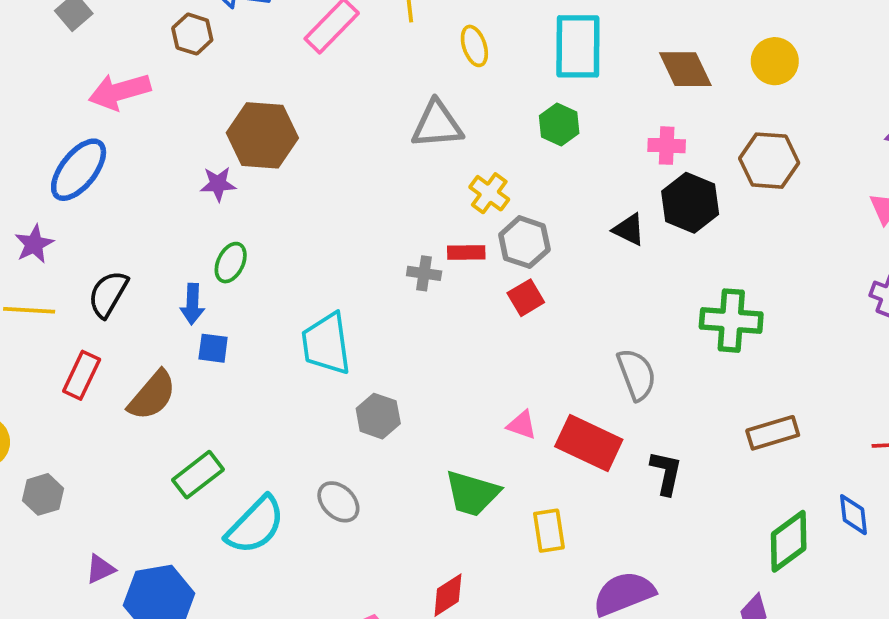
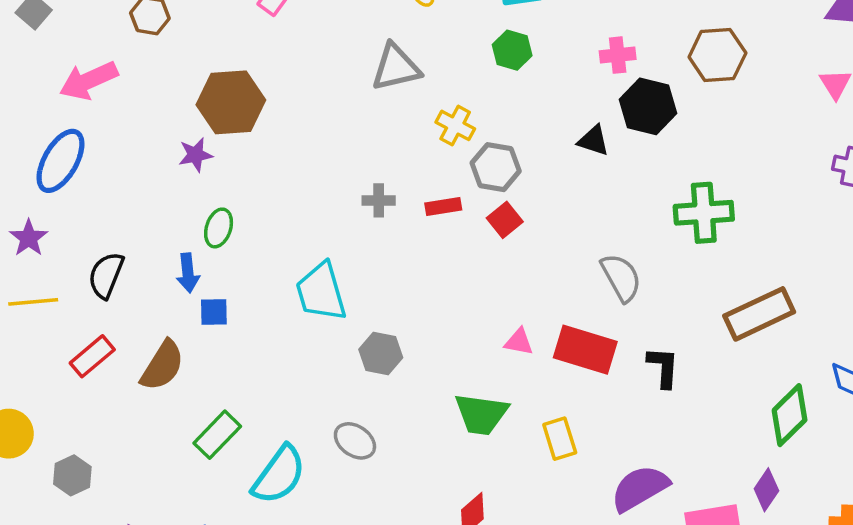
red rectangle: (466, 253) -> (443, 207), moved
gray cross: (424, 273) -> (379, 200), moved
red rectangle: (82, 375) -> (92, 356), turned 33
brown rectangle: (773, 433) -> (759, 314), size x1.4

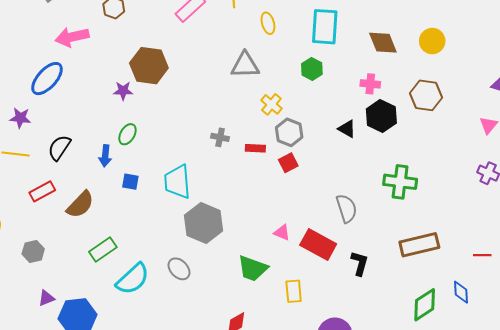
purple star: (29, 238) -> (20, 118), turned 30
blue square: (214, 312) -> (130, 182), moved
gray hexagon: (381, 354) -> (204, 223), size x1.6
gray hexagon: (72, 475) -> (33, 251), moved

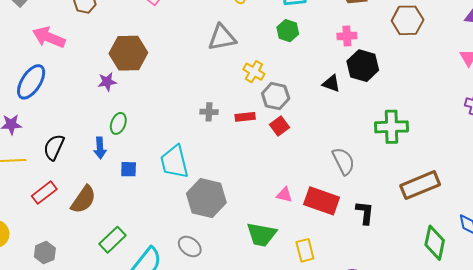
pink arrow: (72, 37) -> (49, 37), turned 44
brown hexagon: (426, 95) -> (408, 20), moved
green diamond: (425, 305) -> (435, 243), turned -36

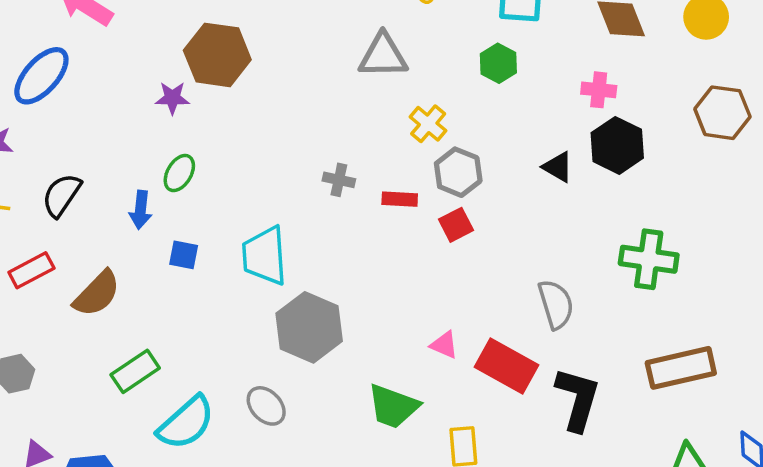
brown hexagon: (408, 20) -> (722, 113), moved
black L-shape: (365, 213) -> (578, 399), size x1.5

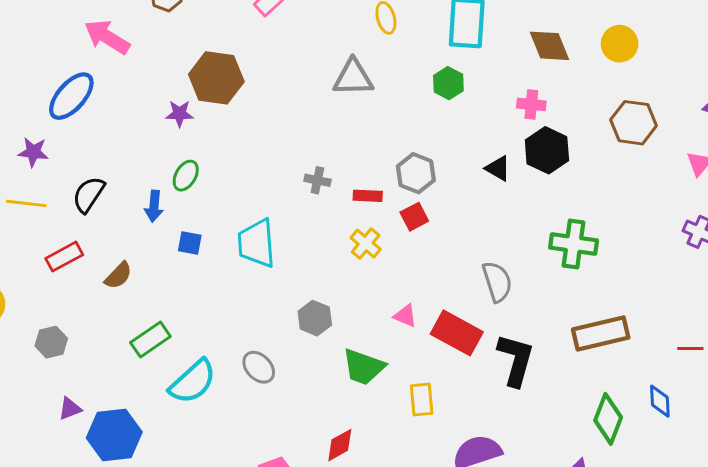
yellow cross: (428, 124) -> (366, 244), moved
brown semicircle: (97, 294) -> (118, 276), size x0.7
gray hexagon: (309, 327) -> (315, 318), moved, size x0.6

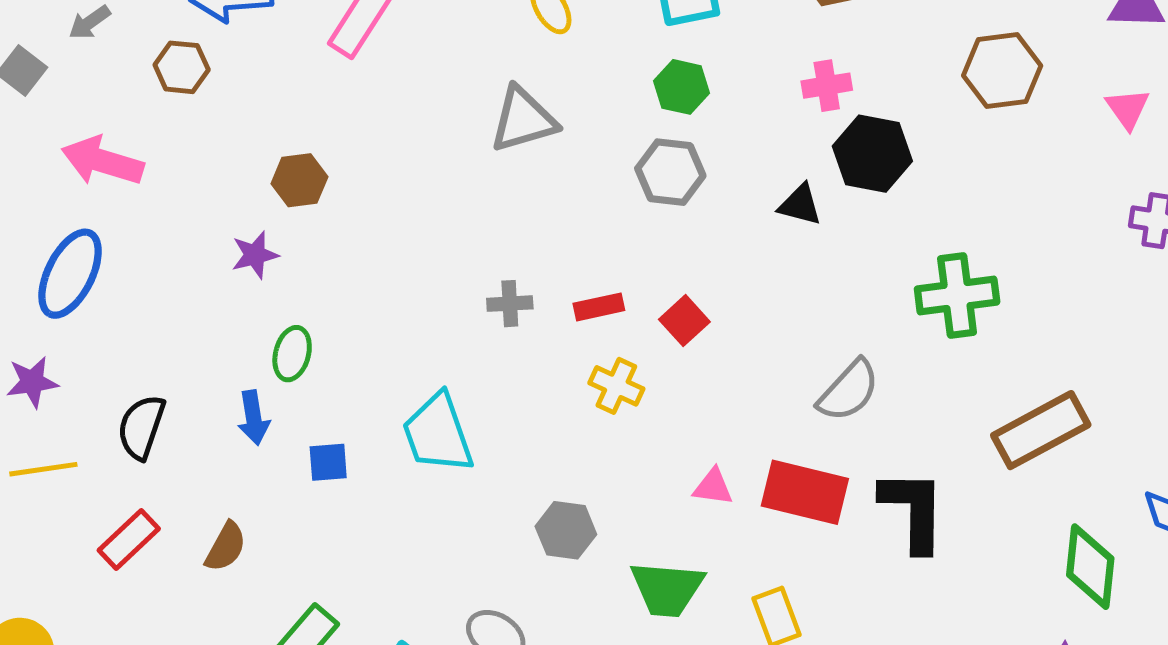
brown hexagon: (216, 78) -> (299, 180), size x0.6
gray hexagon: (416, 173) -> (670, 172), moved
gray semicircle: (497, 282) -> (849, 391), turned 75

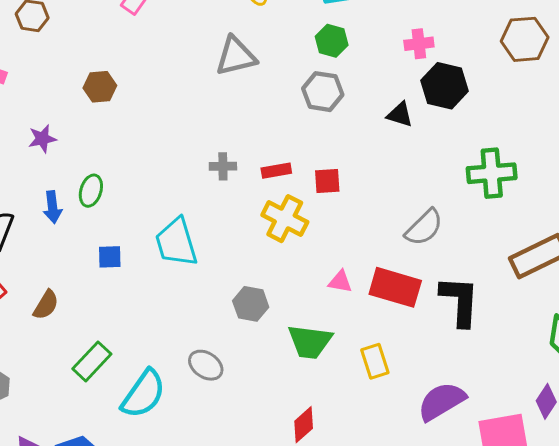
purple star: (255, 255) -> (42, 139), moved
red square: (684, 321) -> (327, 181), turned 36
yellow cross: (616, 386) -> (285, 219), size x1.4
blue arrow: (254, 418) -> (53, 207), moved

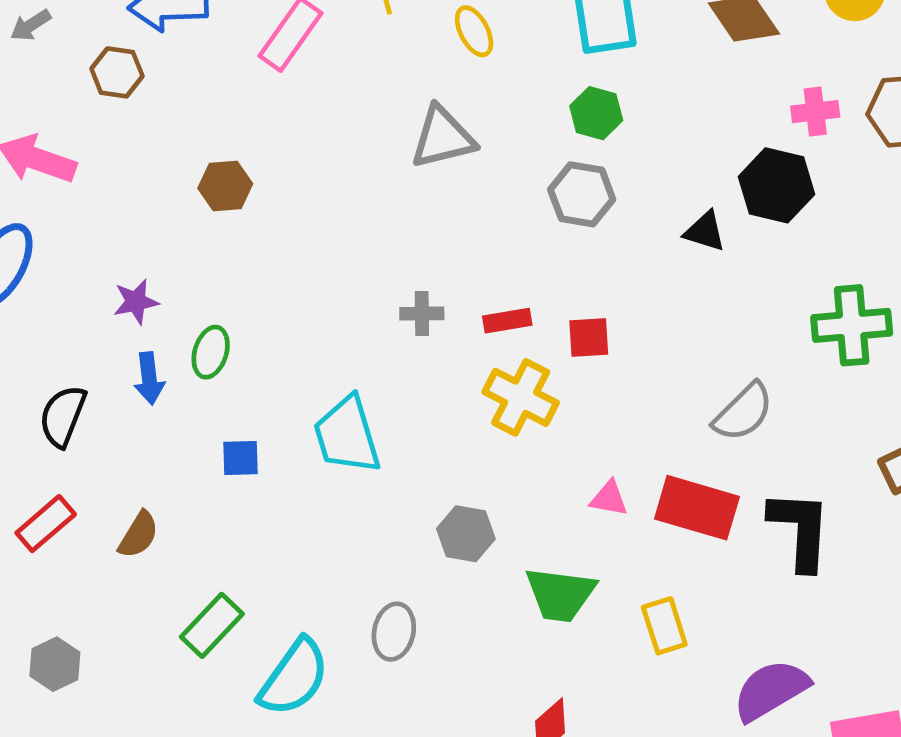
pink cross: (419, 44) -> (815, 112), moved
purple star: (42, 139) -> (136, 302), moved
gray ellipse: (206, 365) -> (394, 632), turned 68

